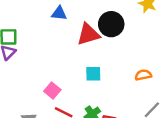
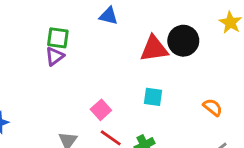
blue triangle: (59, 13) -> (109, 16), moved
orange semicircle: (143, 75) -> (213, 107), turned 42

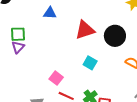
black circle: (183, 41) -> (115, 36), moved
cyan square: (153, 97) -> (90, 63), turned 32

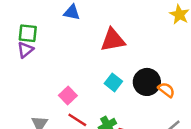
black circle: (115, 36) -> (147, 82), moved

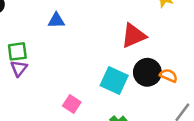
red triangle: (113, 40) -> (134, 36), moved
cyan square: (113, 82) -> (114, 81), size x1.5

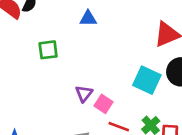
purple triangle: (19, 68) -> (84, 94), moved

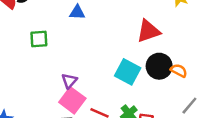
pink square: (103, 104) -> (72, 100), moved, size x1.5

